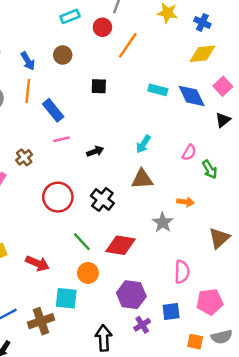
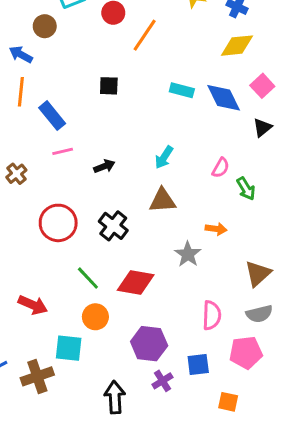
brown circle: (63, 55) -> (45, 26), moved
blue arrow: (28, 61) -> (21, 54), turned 150
gray semicircle: (222, 337) -> (259, 314), moved

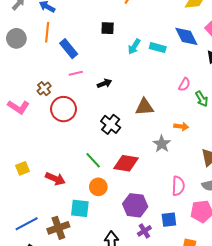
cyan rectangle: (182, 90) -> (158, 48), moved
cyan arrow: (164, 157) -> (134, 47), moved
red circle: (58, 223) -> (63, 109), moved

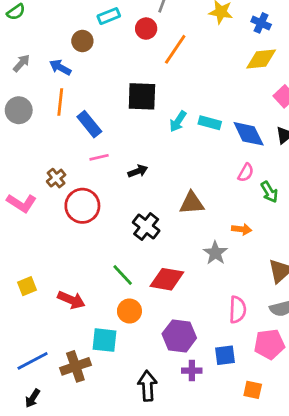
black square: (108, 28) -> (142, 96), size x1.6
blue diamond: (186, 36) -> (249, 134), moved
purple cross: (144, 231) -> (192, 371), turned 32

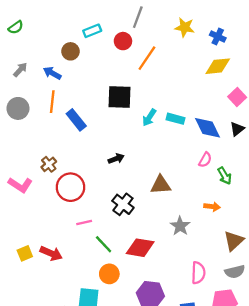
pink line: (99, 157) -> (84, 223), moved
orange arrow: (242, 229) -> (212, 207), moved
red arrow: (71, 300) -> (51, 253), moved

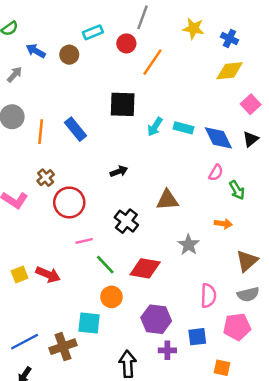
blue arrow: (52, 73) -> (36, 51), moved
orange line: (52, 102) -> (41, 132), moved

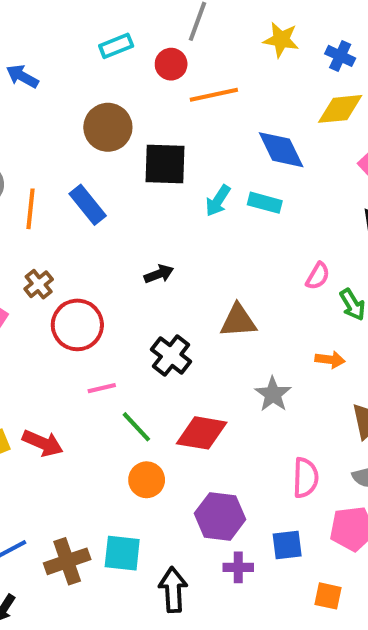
brown circle: (69, 55) -> (108, 127), moved, size x1.5
orange line: (152, 62) -> (214, 95), turned 44
blue diamond: (218, 138) -> (281, 150), moved
cyan square: (89, 323) -> (122, 553), moved

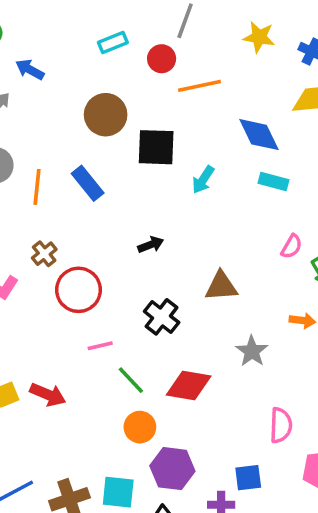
cyan rectangle: (265, 203) -> (274, 181), moved
purple hexagon: (220, 516) -> (172, 469), moved
blue square: (287, 545) -> (248, 478), moved

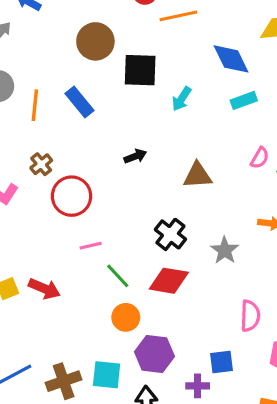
cyan rectangle: (274, 181) -> (244, 100), turned -35
brown triangle: (221, 286) -> (198, 175), moved
black cross: (162, 317) -> (170, 234), moved

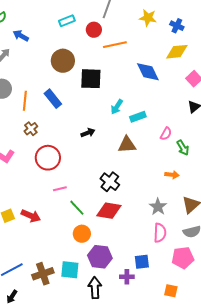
cyan arrow: (182, 99) -> (117, 107), moved
cyan rectangle: (244, 100) -> (138, 117), moved
brown cross: (41, 164) -> (31, 129), moved
gray star: (225, 250) -> (158, 207), moved

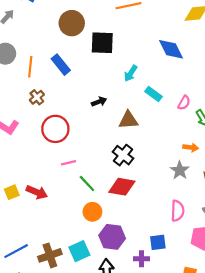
blue diamond: (148, 72) -> (171, 49), moved
cyan rectangle: (138, 117) -> (154, 94), moved, turned 56
brown triangle: (127, 145) -> (128, 120), moved
gray star: (158, 207) -> (180, 170), moved
cyan square: (70, 270) -> (79, 251), turned -30

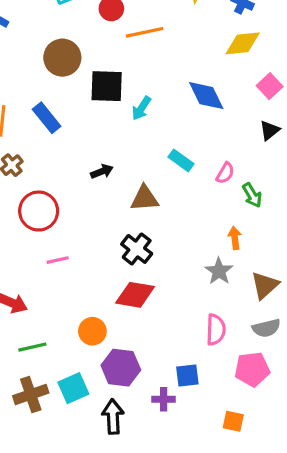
cyan arrow: (131, 73) -> (141, 108), moved
orange arrow: (191, 147) -> (235, 238), turned -104
green line: (87, 183) -> (32, 347), moved, turned -60

